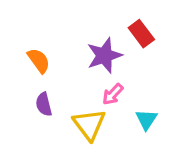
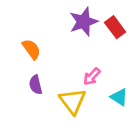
purple star: (104, 55) -> (84, 22), moved
cyan triangle: (146, 119) -> (119, 97), turned -30

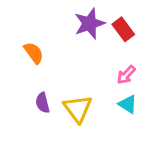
pink arrow: (92, 77) -> (126, 75), moved
purple semicircle: (36, 85) -> (43, 103), moved

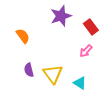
red rectangle: (123, 29) -> (91, 27), moved
cyan triangle: (128, 104) -> (80, 83), moved

